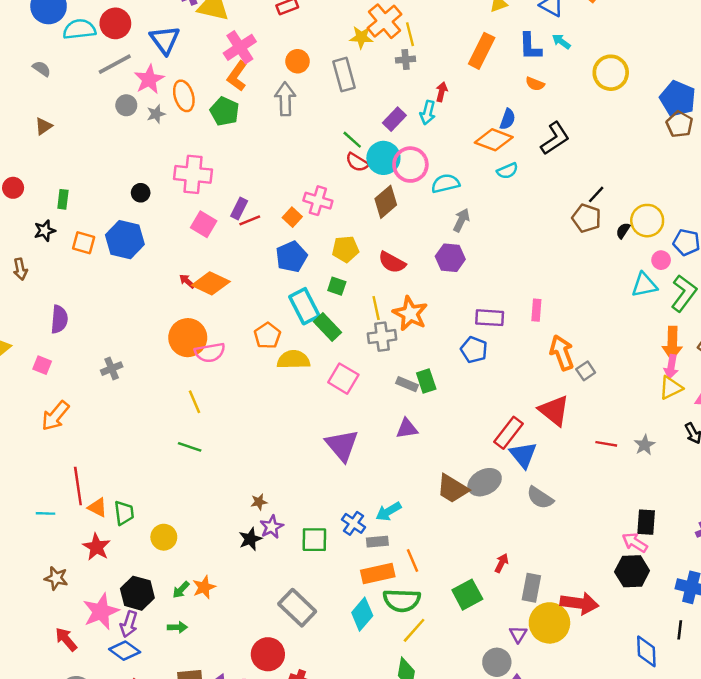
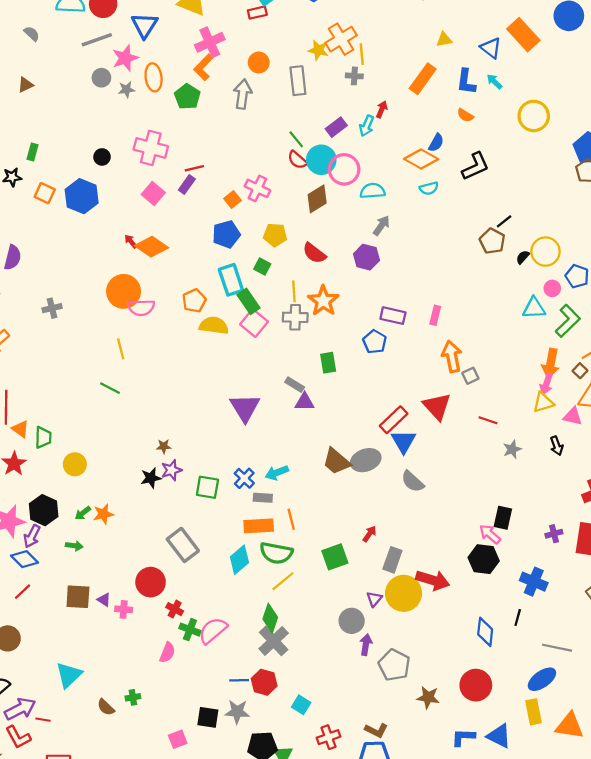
red line: (250, 220) -> (194, 168), moved
pink square: (343, 379) -> (254, 323), moved
gray rectangle: (407, 384) -> (295, 385), moved
red line: (606, 444) -> (488, 420), moved

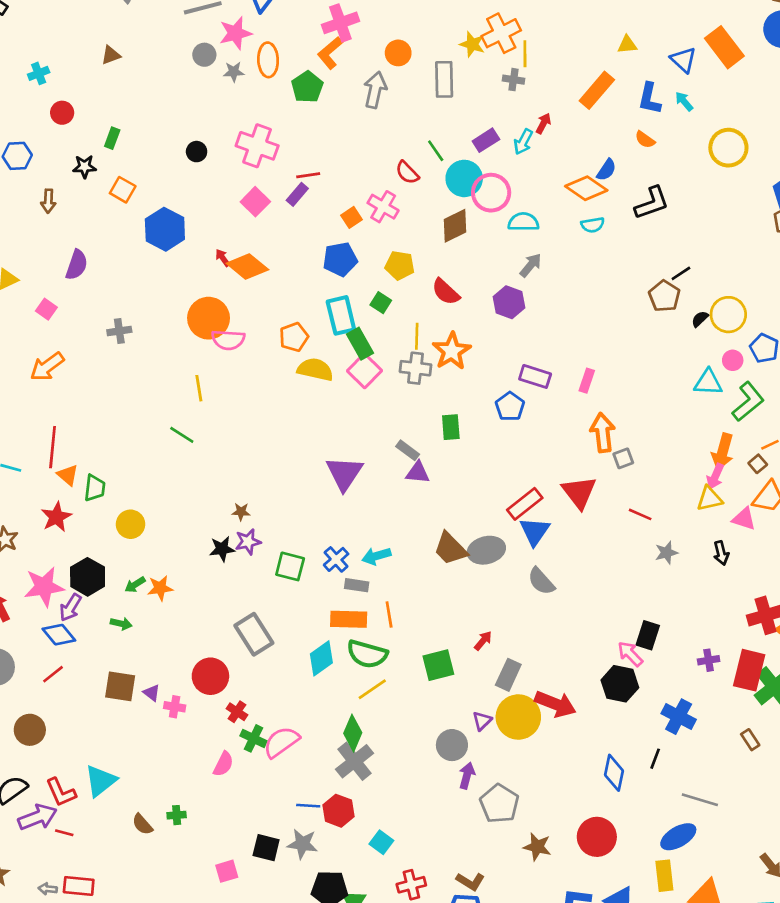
red semicircle: (297, 160) -> (407, 173), moved
blue hexagon: (82, 196) -> (165, 229), moved
red L-shape: (18, 737) -> (61, 792), moved

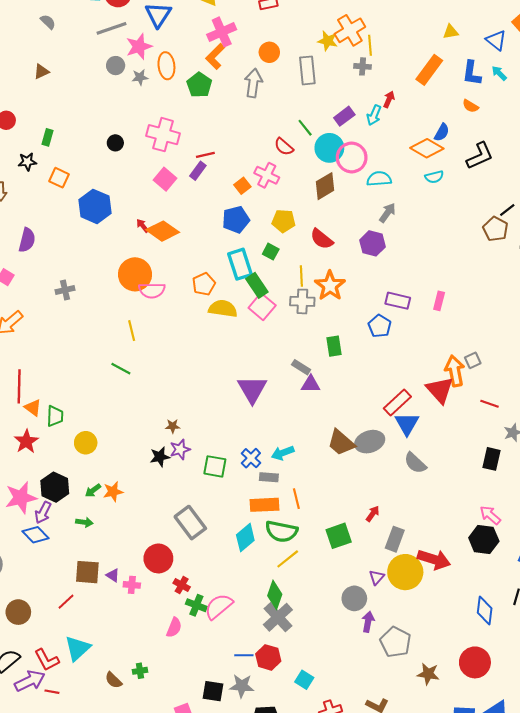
orange arrow: (603, 433) -> (455, 371), moved
black rectangle: (648, 635) -> (492, 459), moved
red line: (53, 674) -> (66, 602), moved

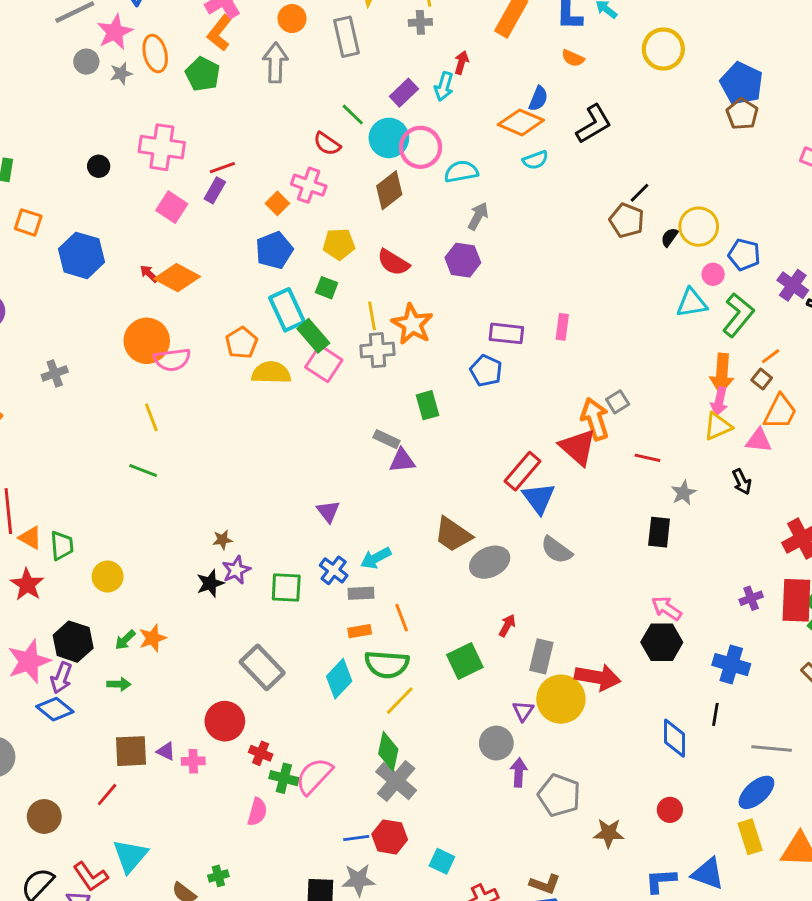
purple triangle: (252, 389) -> (328, 511), moved, size x0.6
gray ellipse: (370, 442) -> (490, 562), moved
orange rectangle: (265, 505) -> (360, 631), size x0.6
red circle: (475, 662) -> (670, 810), size x0.6

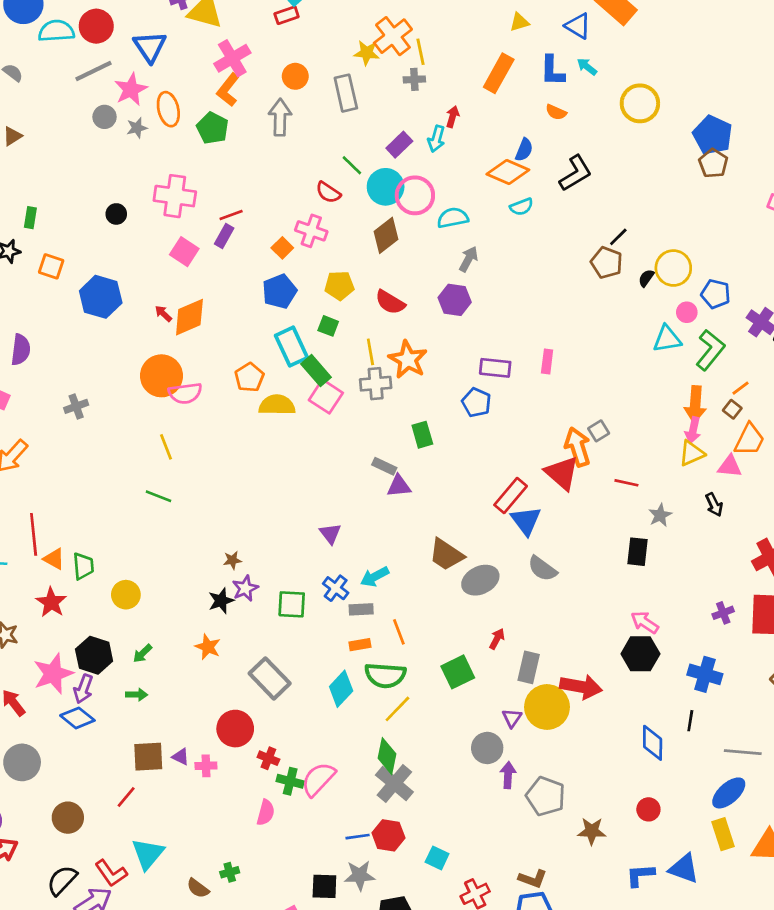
orange diamond: (177, 278) -> (189, 317), turned -51
orange star: (153, 638) -> (208, 647), moved, turned -30

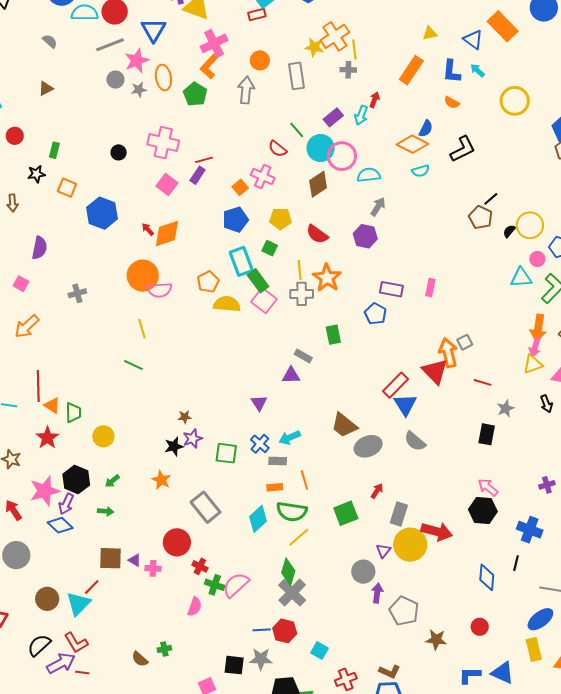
purple triangle: (399, 486) -> (291, 375), moved
cyan triangle: (148, 854) -> (78, 604), moved

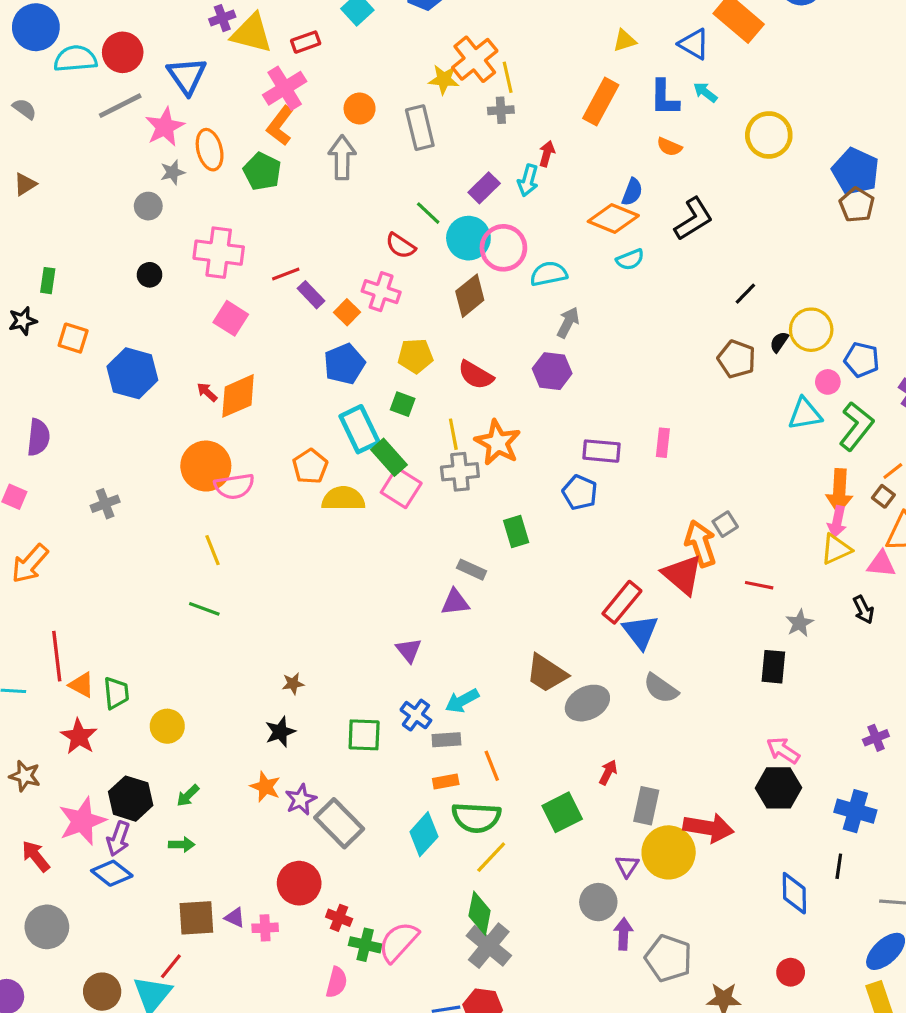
red rectangle: (257, 15) -> (306, 42), moved
gray circle: (115, 80) -> (148, 206), moved
purple rectangle: (198, 175) -> (311, 295), moved, turned -72
brown pentagon: (481, 217) -> (737, 359), moved
purple star: (193, 439) -> (301, 800), moved

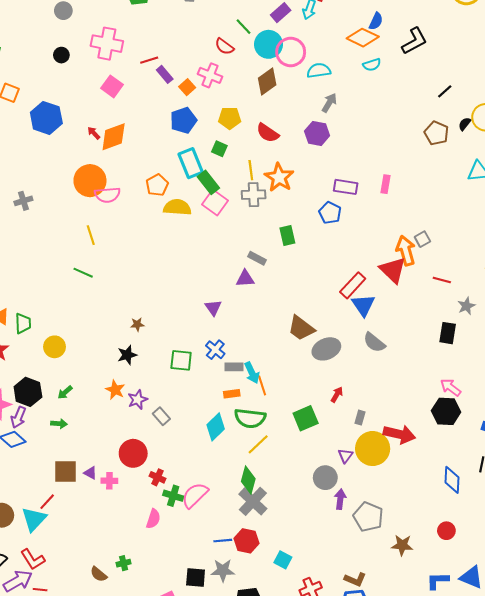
cyan arrow: (462, 701) -> (252, 373), moved, turned -90
gray rectangle: (646, 806) -> (360, 418), size x0.6
gray rectangle: (339, 823) -> (161, 416), size x0.6

